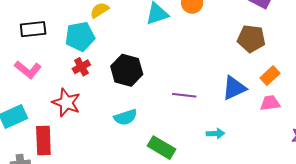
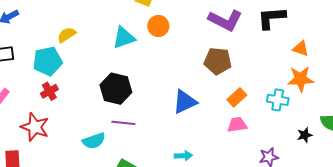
black hexagon: (127, 70) -> (116, 89), moved
blue triangle: (234, 88) -> (185, 102), moved
purple line: (184, 95) -> (123, 123), moved

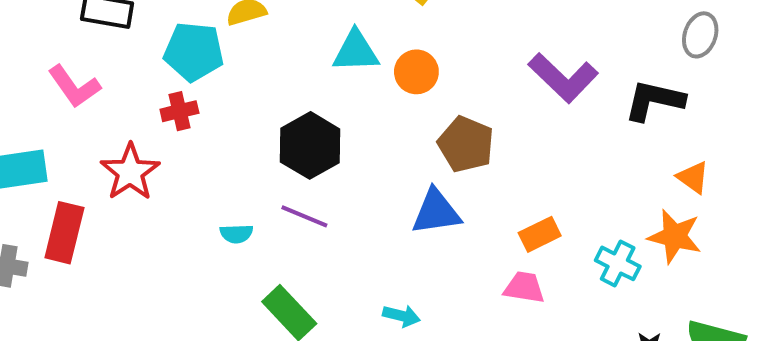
orange circle: (158, 26) -> (416, 72), moved
brown pentagon: (218, 61) -> (466, 144), moved
cyan semicircle: (94, 141) -> (236, 234), size x0.7

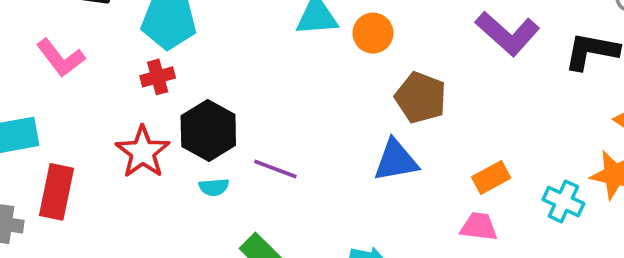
black hexagon: (310, 145) -> (208, 131), moved
red star: (130, 172) -> (143, 152), moved

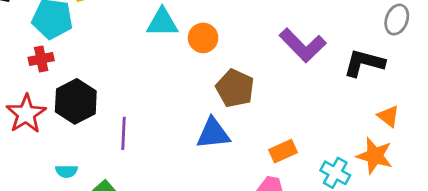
purple line: (275, 169) -> (124, 133), turned 68
cyan semicircle: (214, 187) -> (67, 171), moved

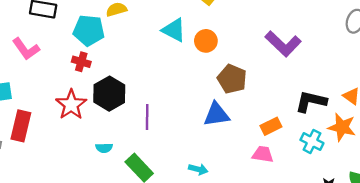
cyan triangle: (162, 22) -> (174, 30), turned 30
red cross: (41, 59) -> (81, 62), turned 30
black L-shape: (364, 63) -> (311, 101), moved

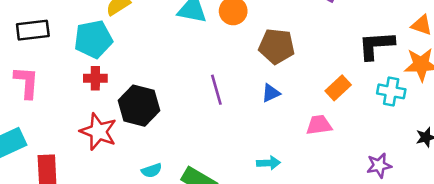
pink L-shape: (26, 49) -> (26, 82), turned -124
blue triangle: (216, 115) -> (271, 93), size x0.6
purple line: (147, 117) -> (216, 90), moved
pink trapezoid: (263, 154) -> (319, 125), moved

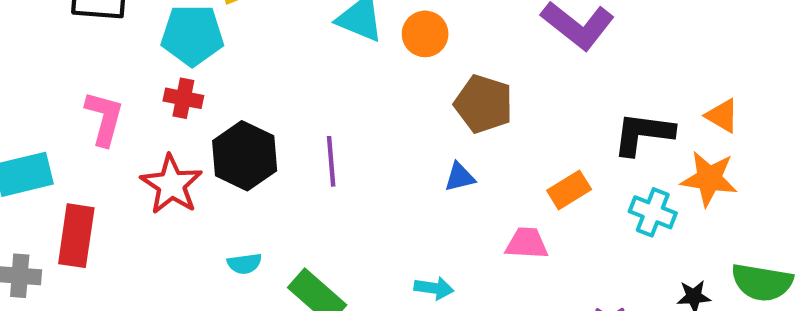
pink L-shape: (26, 82) -> (104, 118), moved
purple line: (216, 90) -> (331, 161), moved

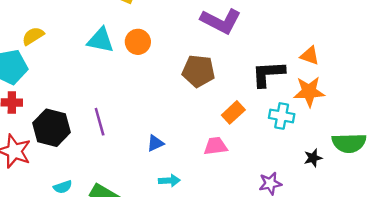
brown pentagon: (484, 104) -> (198, 71), moved
blue triangle: (460, 177) -> (155, 143), moved

